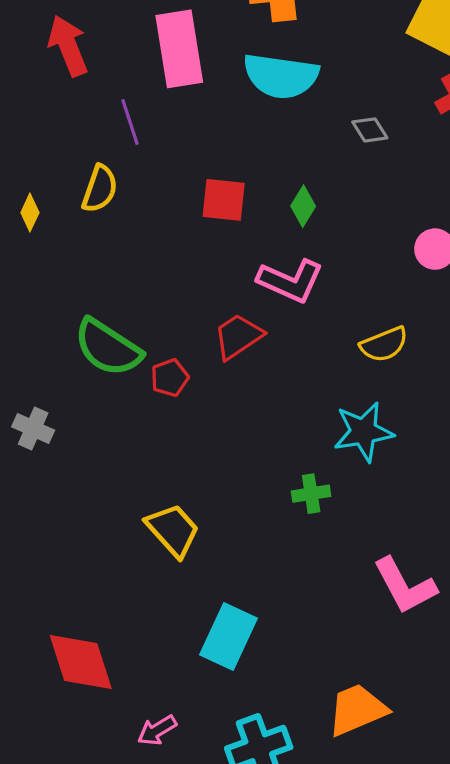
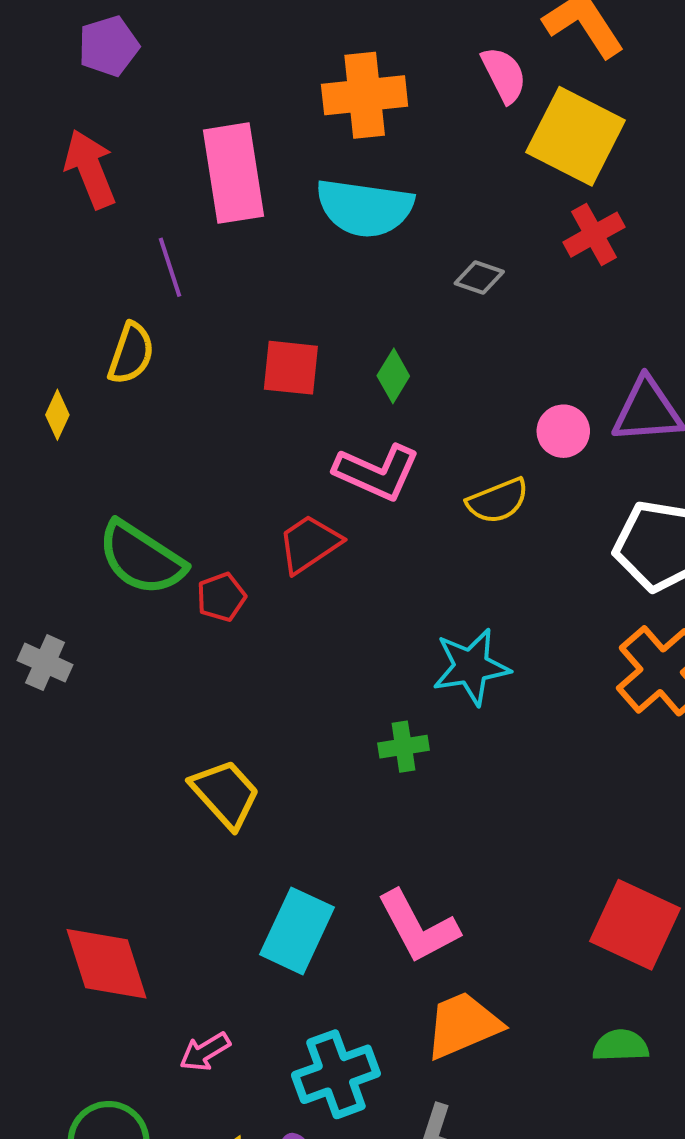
gray diamond: (370, 130) -> (479, 278), turned -39
yellow diamond: (30, 213) -> (57, 415), moved
yellow semicircle: (384, 344) -> (498, 501), moved
pink L-shape: (405, 586) -> (418, 927), moved

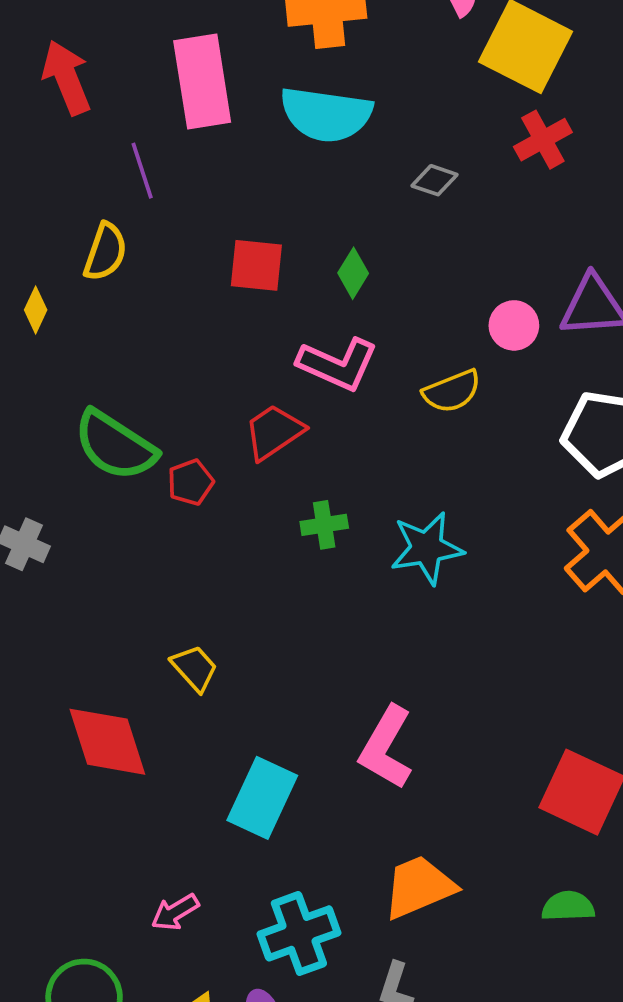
green cross: (404, 747) -> (324, 525), moved
yellow trapezoid: (225, 794) -> (194, 668), size x0.7
pink L-shape: (418, 927) -> (386, 748), moved, turned 58
red diamond: (107, 964) -> (107, 742), moved

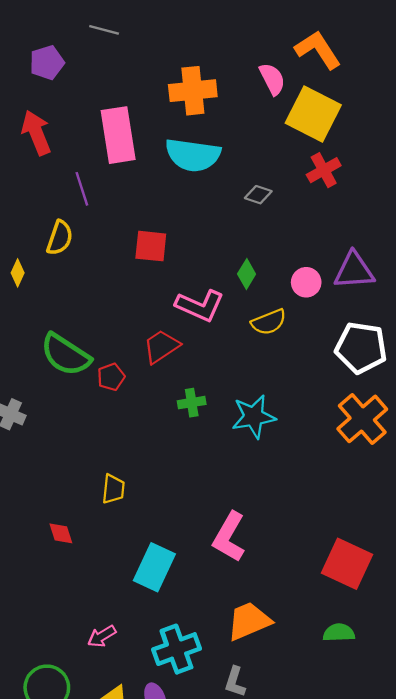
green diamond: (353, 273) -> (247, 274), moved
yellow trapezoid: (194, 668) -> (113, 489), turned 48
red diamond: (107, 742) -> (61, 533), size x0.5

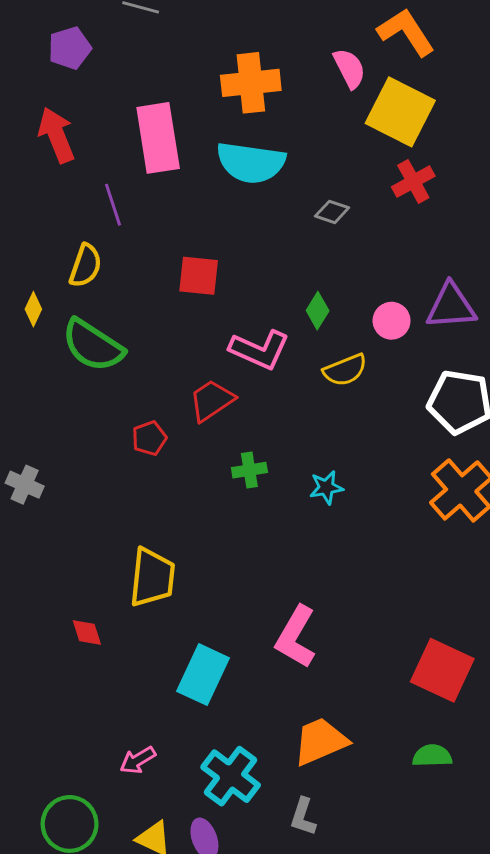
green semicircle: (66, 355) -> (93, 345), moved
cyan star: (254, 417) -> (326, 487), size x0.6
yellow trapezoid: (113, 489) -> (152, 577), size x1.6
cyan cross: (176, 649) -> (231, 776), turned -33

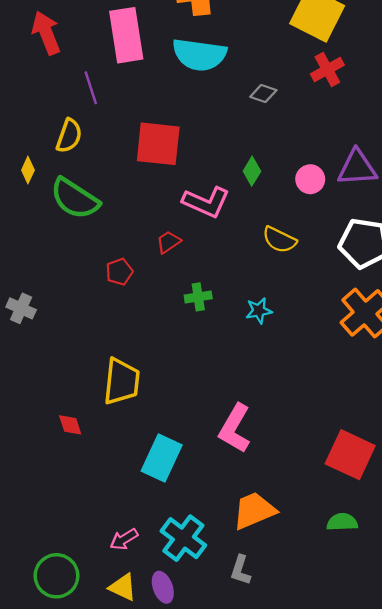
red square: (199, 276) -> (158, 144), size x1.4
yellow semicircle: (345, 370) -> (279, 240), moved, turned 48
red trapezoid: (212, 400) -> (168, 242), size x0.7
pink arrow: (138, 760) -> (124, 539), moved

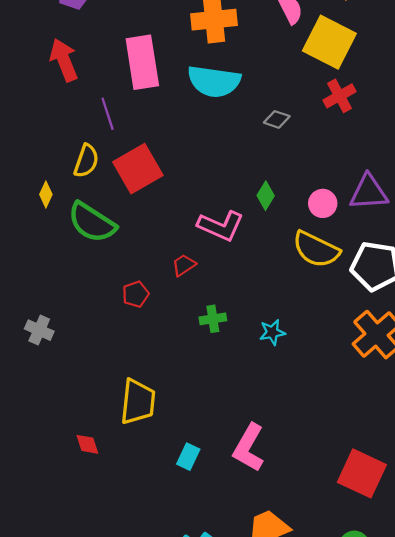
red square: (158, 144) -> (138, 169), moved, turned -36
yellow semicircle: (279, 240) -> (316, 249), moved, size x1.4
cyan rectangle: (162, 458) -> (188, 457), moved, size x0.6

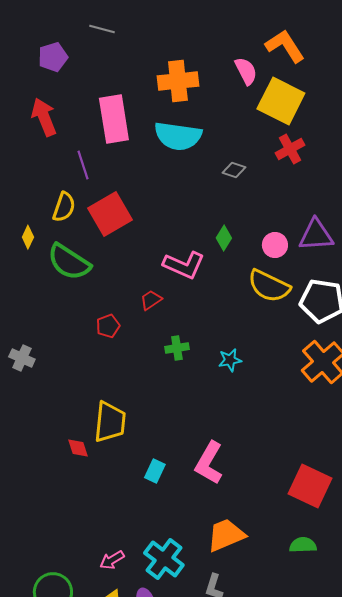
red diamond: (87, 444) -> (78, 448), moved

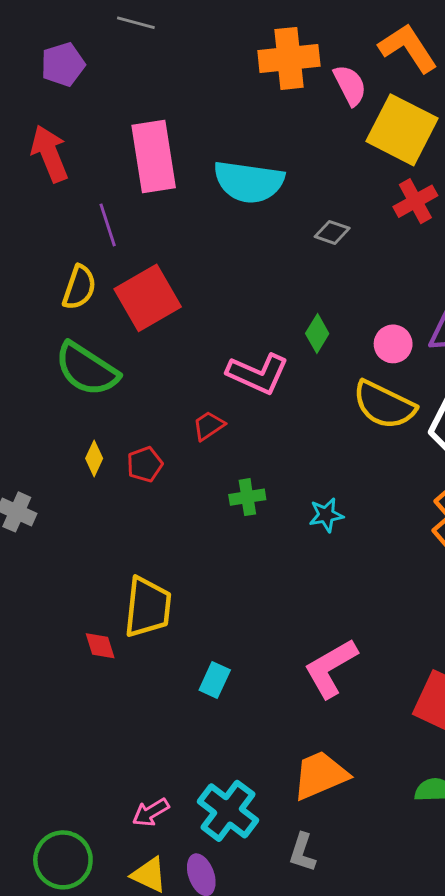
orange cross: (178, 81) -> (289, 58), moved
yellow diamond: (28, 237) -> (94, 458), moved
pink L-shape: (209, 463) -> (331, 668), moved, turned 30

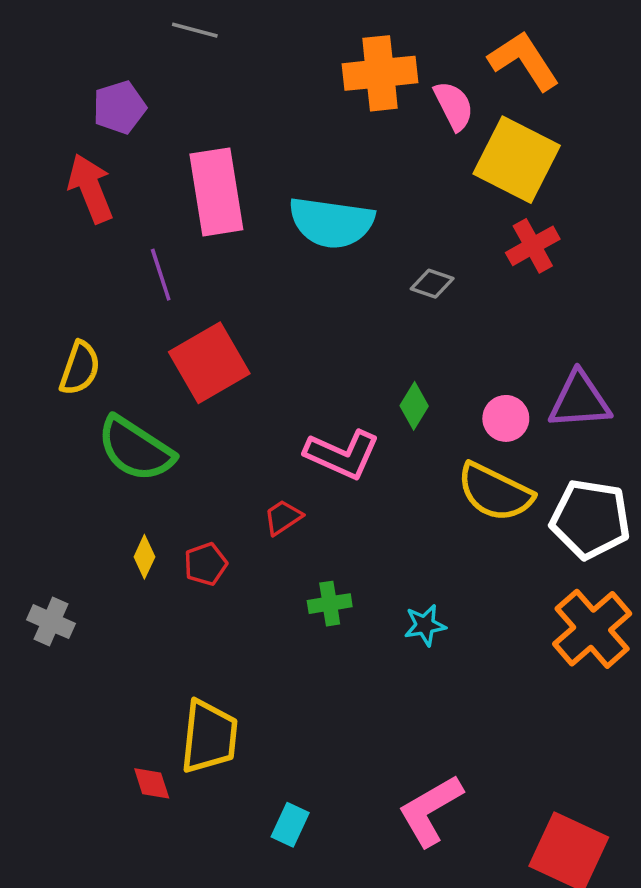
purple pentagon: (63, 64) -> (119, 107), moved
yellow semicircle: (79, 287) -> (80, 368), moved

